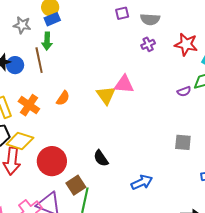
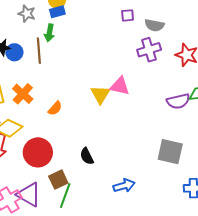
purple cross: (148, 44) -> (149, 50), size x1.6
purple semicircle: (184, 91) -> (178, 101), size x1.6
orange semicircle: (63, 98) -> (55, 108), moved
gray square: (183, 142) -> (170, 152), size x1.5

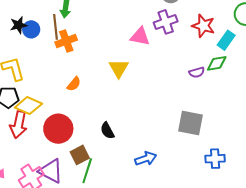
pink triangle: (120, 86) -> (140, 36), moved
orange cross: (23, 94) -> (66, 41), moved, turned 30
purple semicircle: (178, 101) -> (197, 72), size x0.7

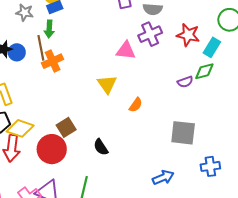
orange semicircle: (74, 84) -> (136, 105), moved
brown square: (80, 155) -> (66, 127), moved
blue arrow: (146, 159) -> (163, 177), moved

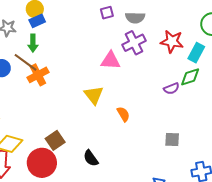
brown line: (41, 48) -> (26, 62), turned -40
orange semicircle: (136, 105) -> (123, 114), turned -63
gray square: (183, 133) -> (172, 140), size x0.6

